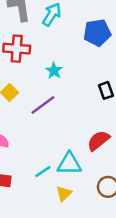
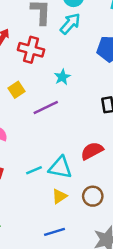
yellow triangle: (64, 194) -> (59, 196), moved

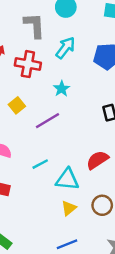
cyan arrow: (70, 24) -> (65, 48), moved
cyan line: (34, 170) -> (40, 164), moved

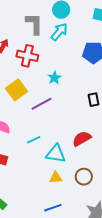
cyan arrow: (65, 48) -> (59, 32), moved
yellow square: (17, 105) -> (16, 90), size x1.5
yellow triangle: (69, 208) -> (56, 178), turned 32

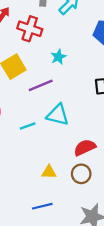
red semicircle: (82, 139) -> (85, 147), moved
cyan triangle: (56, 154) -> (58, 115), moved

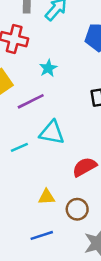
brown circle: (81, 174) -> (77, 209), moved

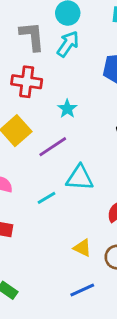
yellow triangle: (47, 197) -> (82, 248), turned 36

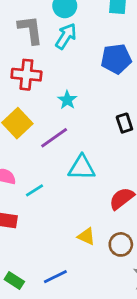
cyan line: (46, 198) -> (35, 190), moved
blue line: (82, 290) -> (55, 277), moved

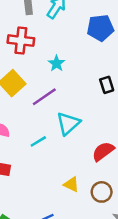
cyan triangle: (82, 168) -> (68, 123), turned -45
cyan line: (35, 190) -> (38, 141), moved

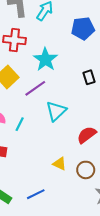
cyan star: (57, 63) -> (45, 59), size x1.6
cyan line: (38, 141) -> (20, 124), moved, turned -32

